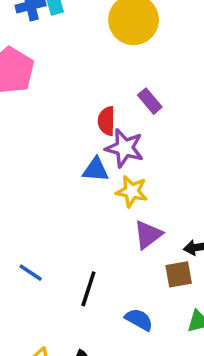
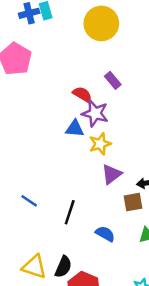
red semicircle: (106, 121) -> (82, 94), turned 120
yellow star: (132, 191) -> (100, 144), turned -30

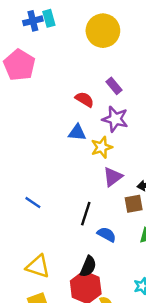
purple star: (95, 113) -> (115, 119), moved
black line: (70, 212) -> (86, 214), moved
black semicircle: (63, 267) -> (88, 266), moved

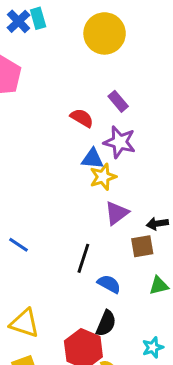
blue cross: (33, 21) -> (18, 21), turned -30
blue triangle: (77, 133) -> (92, 159), moved
black semicircle: (88, 266) -> (106, 323), moved

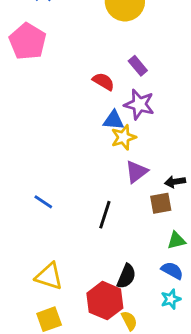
blue semicircle: (109, 284) -> (172, 271), moved

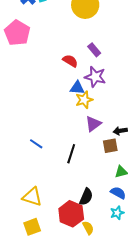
blue line: (43, 202) -> (36, 144), moved

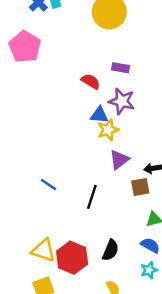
purple rectangle: (94, 50) -> (120, 68), turned -40
red hexagon: (71, 214) -> (72, 258), moved

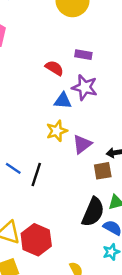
yellow star: (108, 130) -> (57, 131), moved
black line: (92, 197) -> (36, 174), moved
black semicircle: (110, 250) -> (93, 212), moved, size x1.4

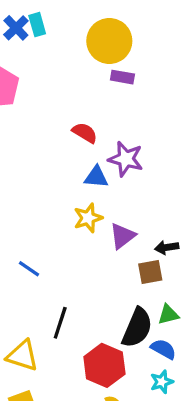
purple rectangle: (83, 55) -> (122, 77), moved
black line: (36, 174) -> (60, 323), moved
red hexagon: (36, 240) -> (104, 365), moved

